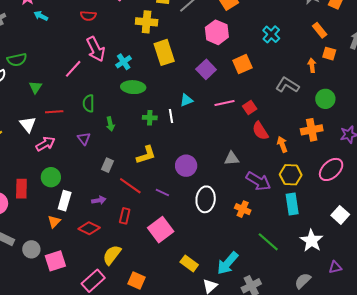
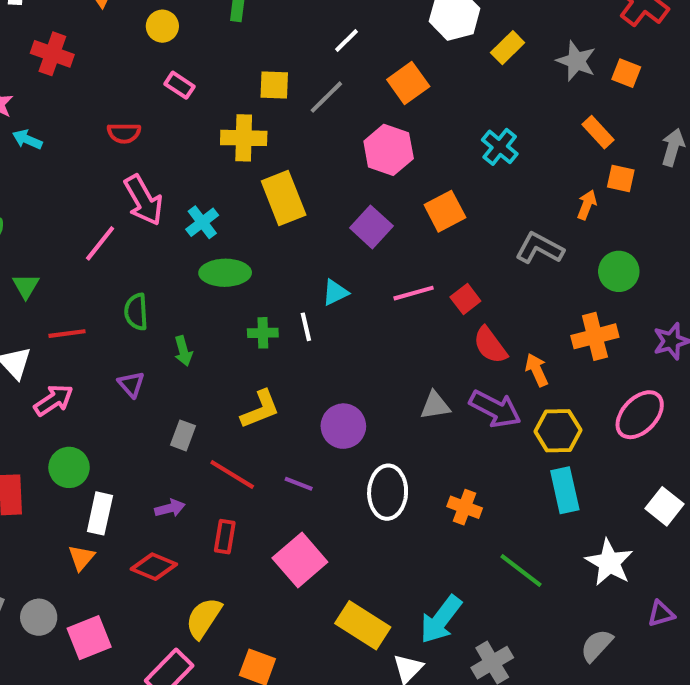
orange arrow: (312, 65) -> (587, 205), turned 32
purple arrow: (258, 181) -> (495, 409), moved
yellow rectangle: (189, 263) -> (363, 625), size x1.4

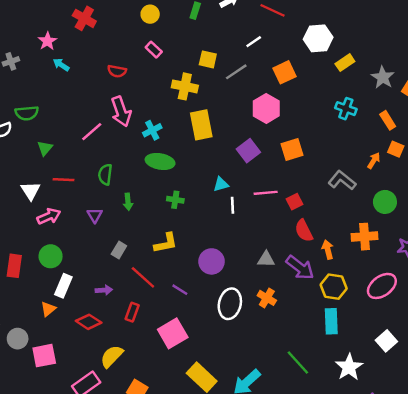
cyan cross: (500, 147) -> (346, 109), moved, turned -30
white line: (306, 327) -> (232, 205), moved
orange cross: (465, 507) -> (267, 298), moved

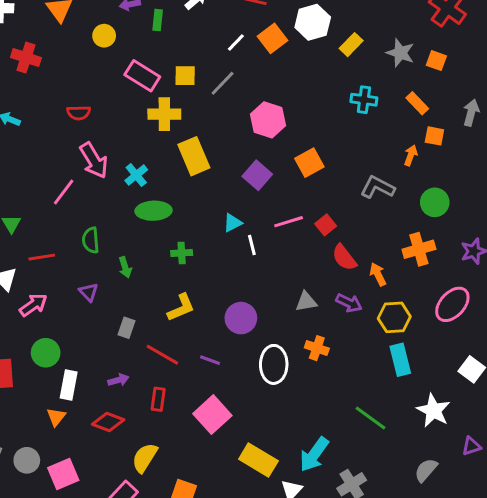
pink rectangle: (154, 50) -> (142, 76), moved, size x1.6
orange square: (284, 72) -> (272, 38), moved
purple arrow: (300, 268) -> (349, 303), size x0.7

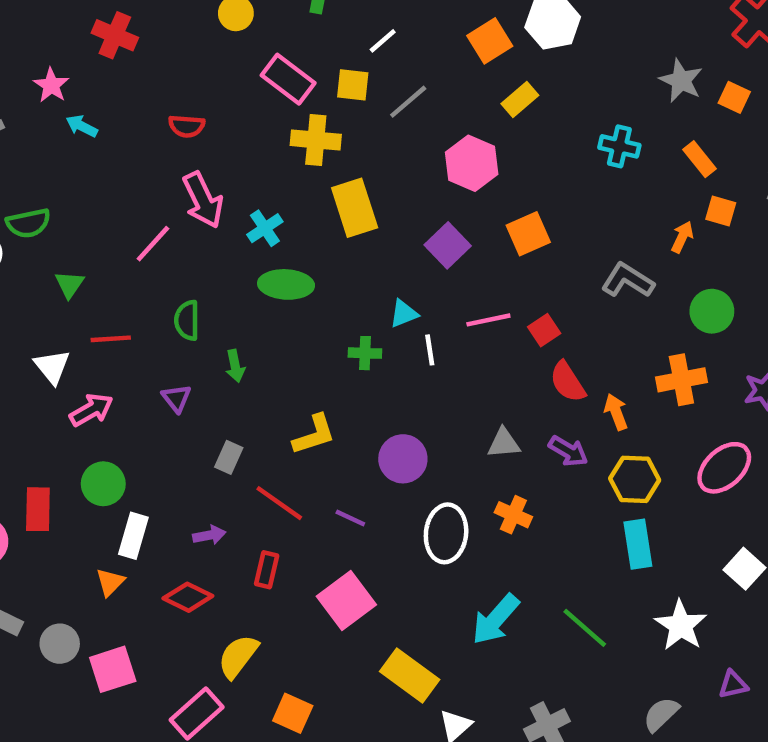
white line: (236, 42) -> (383, 41), moved
yellow rectangle: (351, 45) -> (520, 100), moved
green cross: (182, 253) -> (365, 353), moved
cyan arrow: (314, 454) -> (496, 619), moved

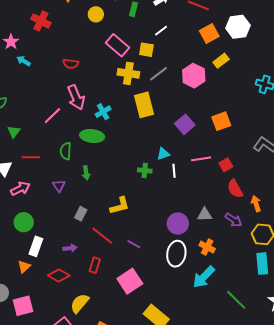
gray line: (408, 102) -> (159, 74), moved
pink hexagon: (472, 163) -> (194, 76), moved
green ellipse: (286, 284) -> (92, 136), moved
purple circle: (403, 459) -> (178, 224), moved
cyan arrow: (496, 619) -> (204, 277), moved

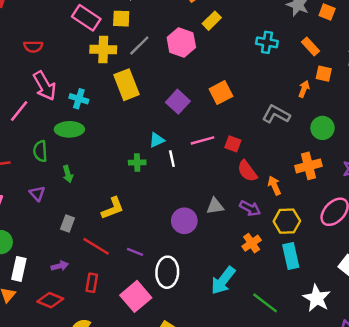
cyan cross: (103, 112) -> (79, 99), turned -35
red square: (226, 165) -> (233, 144), turned -32
orange cross: (207, 247) -> (252, 243), moved, turned 35
white ellipse: (176, 254) -> (167, 272), moved

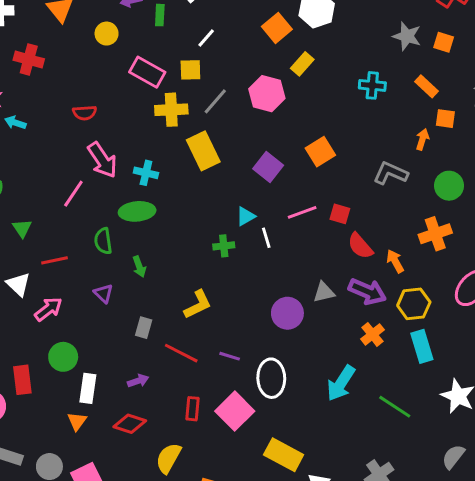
purple arrow: (250, 208) -> (367, 292), size x1.4
red rectangle: (92, 283) -> (192, 409), moved

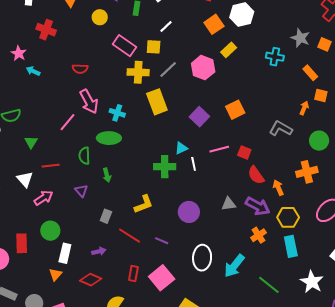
cyan cross: (372, 85) -> (275, 57), moved
green cross: (224, 246) -> (165, 167), size x1.5
purple circle: (287, 313) -> (189, 212), moved
white ellipse: (271, 378) -> (202, 258), moved

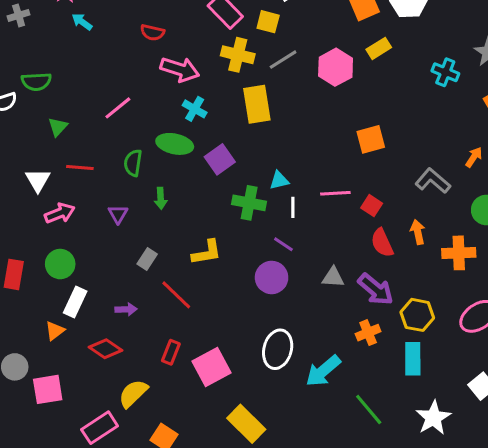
pink arrow: (89, 102) -> (180, 69), moved, turned -55
purple square: (199, 117) -> (220, 159), moved
orange arrow: (278, 188) -> (418, 232), moved
purple line: (162, 241) -> (283, 244), moved

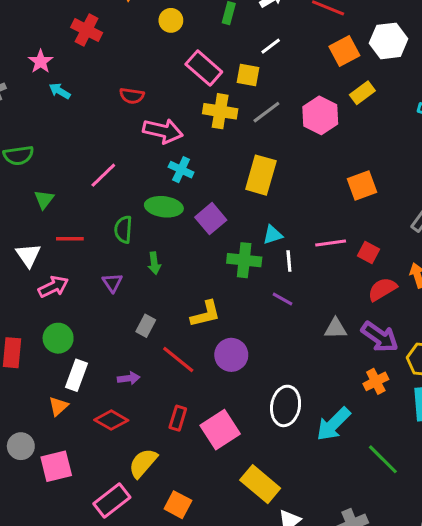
yellow rectangle: (257, 104) -> (261, 175), moved, turned 30
red semicircle: (382, 243) -> (382, 289), turned 88
purple circle: (272, 277) -> (231, 355), moved

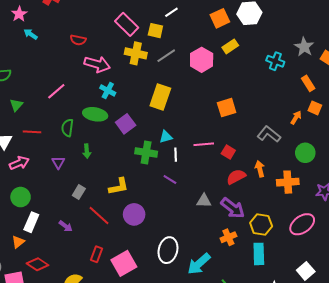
purple arrow: (129, 378) -> (66, 226), turned 40
red diamond: (111, 420) -> (38, 264), moved

